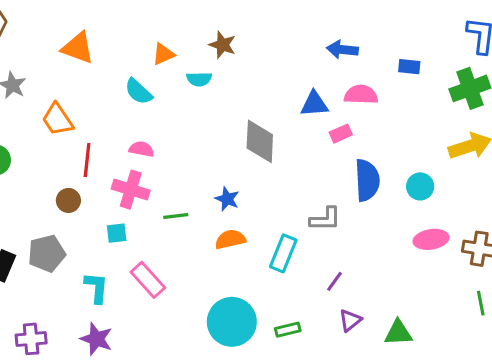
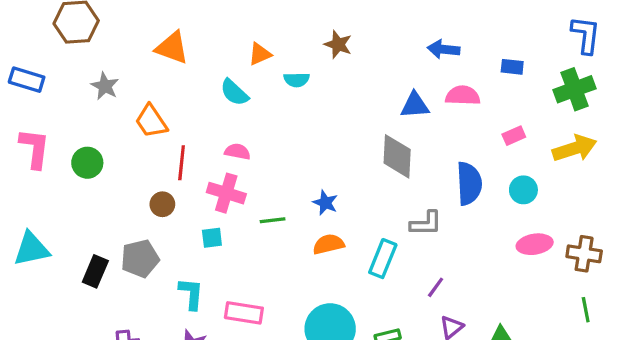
brown star: (222, 45) -> (338, 45), moved
pink rectangle: (341, 134) -> (514, 136), moved
gray diamond: (260, 141) -> (397, 156), moved
pink rectangle: (148, 280) -> (244, 313), moved, turned -39

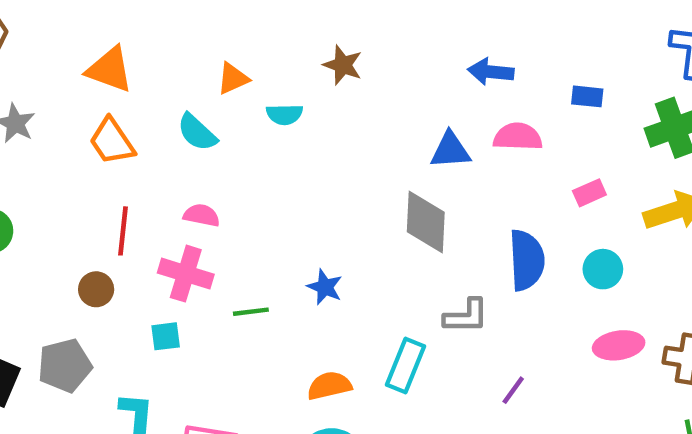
orange trapezoid: (151, 121) -> (112, 141), moved
orange semicircle: (329, 244) -> (329, 386), moved
purple line: (436, 287) -> (513, 390), moved

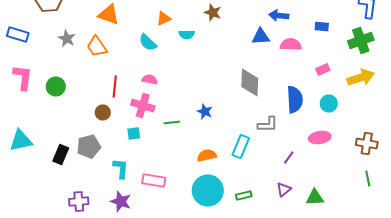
orange trapezoid: (112, 141) -> (97, 46), moved
blue triangle: (450, 150) -> (261, 36), moved
pink ellipse: (619, 345) -> (320, 138), moved

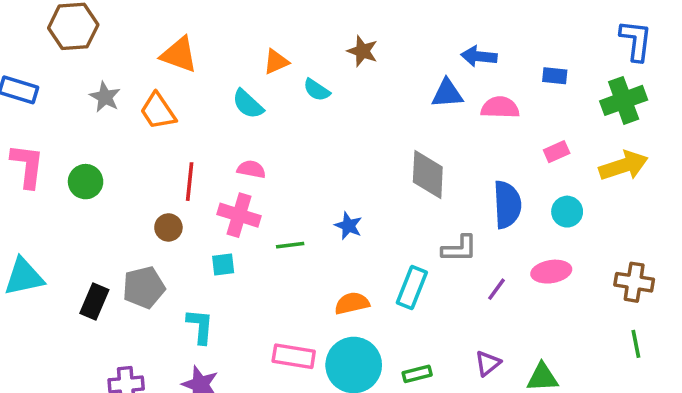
cyan semicircle: (187, 34) -> (317, 90), turned 35
purple line: (289, 158) -> (497, 289), moved
pink rectangle: (154, 180) -> (294, 356), moved

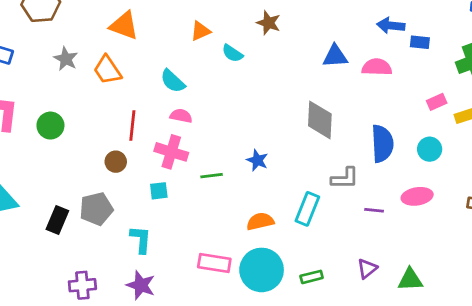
blue arrow: (479, 56) -> (391, 26), moved
cyan semicircle: (248, 104) -> (173, 81), moved
pink rectangle: (557, 152) -> (437, 102), moved
purple line: (497, 289) -> (374, 210), turned 60

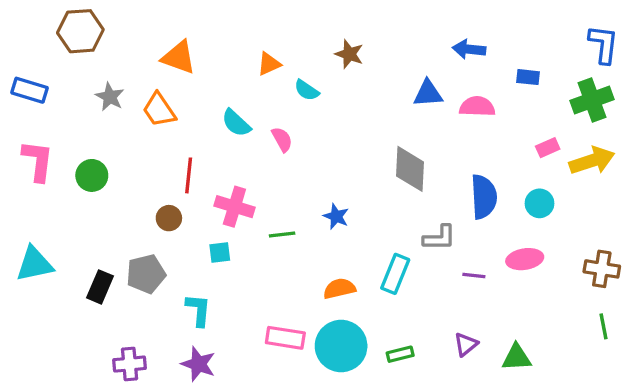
blue arrow: (391, 26) -> (469, 49), moved
pink semicircle: (181, 116) -> (282, 139), moved, turned 50

